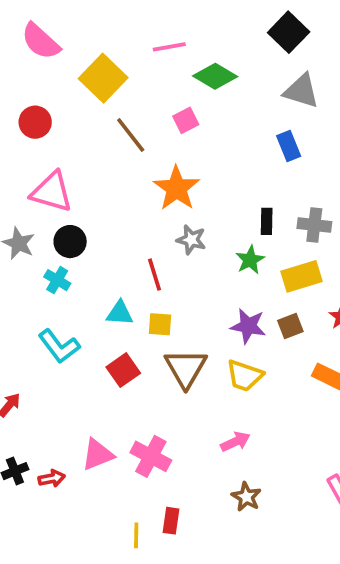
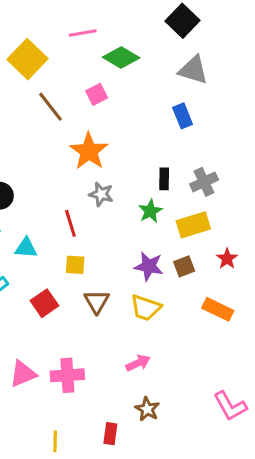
gray cross: (314, 225) -> (204, 182), turned -32
cyan triangle: (120, 313) -> (26, 248), moved
brown triangle: (186, 368) -> (97, 302), size x0.7
pink cross: (151, 456) -> (67, 375), turned -32
red rectangle: (171, 521) -> (110, 434), moved

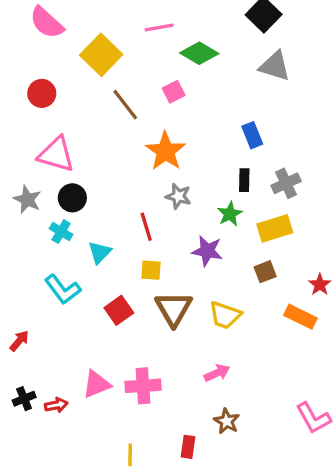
blue rectangle: (183, 116) -> (252, 135), moved
cyan triangle: (26, 248) -> (100, 252), turned -50
red star: (227, 259) -> (320, 285), moved
purple star: (149, 266) -> (207, 251), moved
brown triangle: (97, 302) -> (174, 309), size x1.4

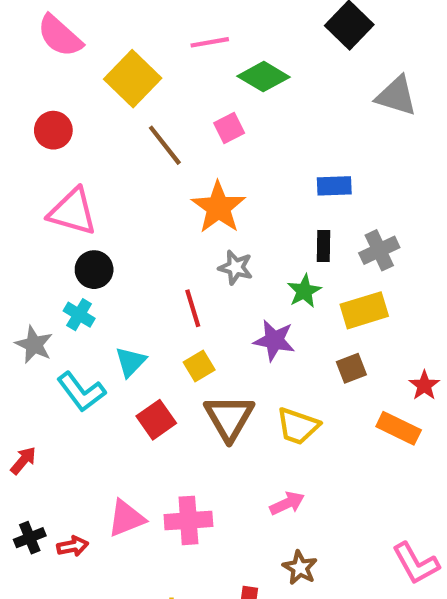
gray triangle: (275, 66) -> (396, 96), moved
blue rectangle: (252, 135) -> (334, 186), turned -70
gray star: (27, 199) -> (34, 345), moved
cyan triangle: (100, 252) -> (131, 362), moved
yellow square: (151, 270) -> (199, 366), turned -35

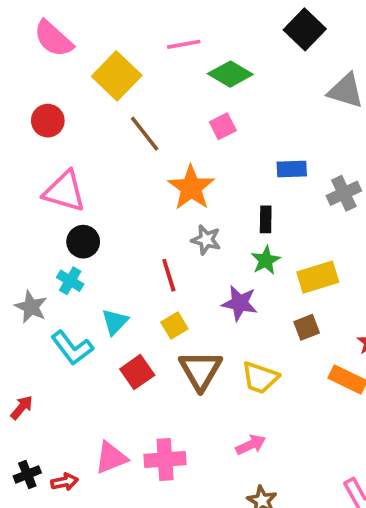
pink square: (229, 128) -> (223, 126), moved
black rectangle: (324, 246) -> (266, 219), moved
gray cross: (379, 250) -> (344, 193), moved

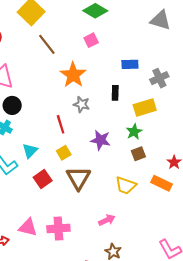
green star: (266, 260) -> (134, 132), moved
yellow rectangle: (318, 277) -> (145, 108), moved
yellow trapezoid: (260, 378) -> (126, 185), moved
pink triangle: (111, 458) -> (28, 227), turned 36

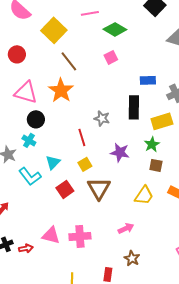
orange star: (73, 75) -> (61, 90), moved
black rectangle: (115, 93) -> (134, 107), size x1.6
brown square: (138, 154) -> (156, 165), turned 32
yellow trapezoid: (126, 185) -> (144, 195), turned -75

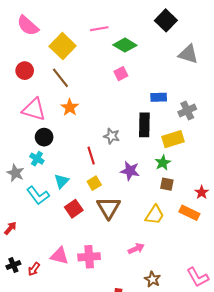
brown line: (69, 61) -> (60, 78), moved
orange star: (61, 90) -> (70, 107), size x0.7
red arrow: (26, 248) -> (34, 269), turned 136
brown star: (132, 258) -> (153, 279), moved

